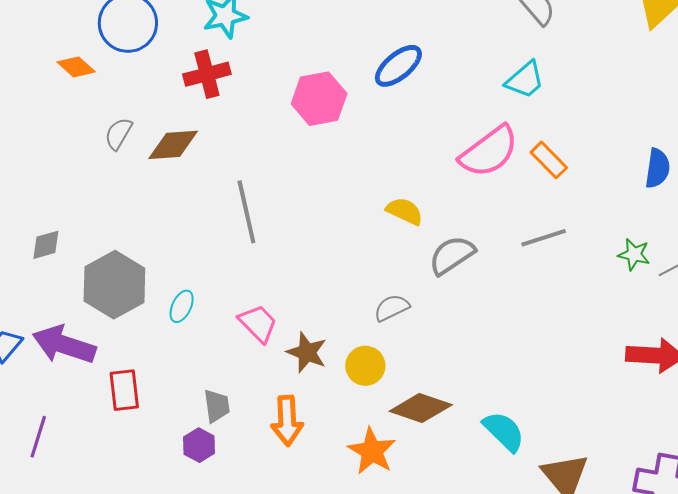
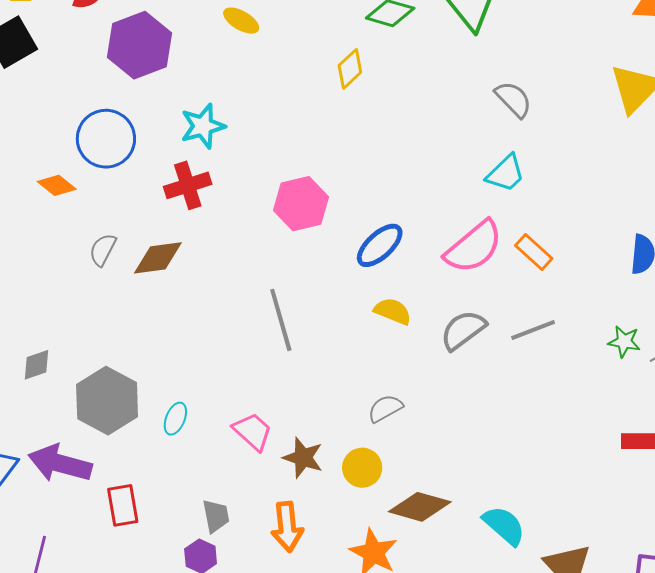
blue ellipse: (398, 66) -> (380, 245), moved
gray line: (246, 212) -> (281, 320), moved
gray semicircle: (452, 255) -> (463, 330), moved

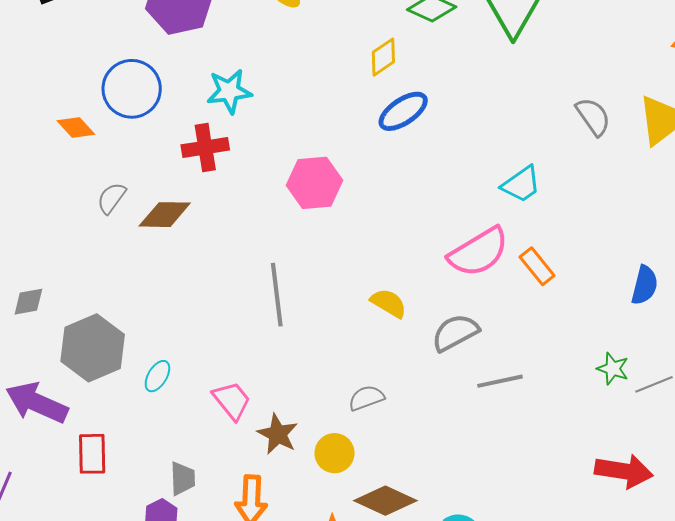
gray semicircle: (513, 99) -> (593, 117), moved
blue ellipse: (380, 245) -> (403, 111), moved
gray line: (533, 330) -> (500, 381), moved

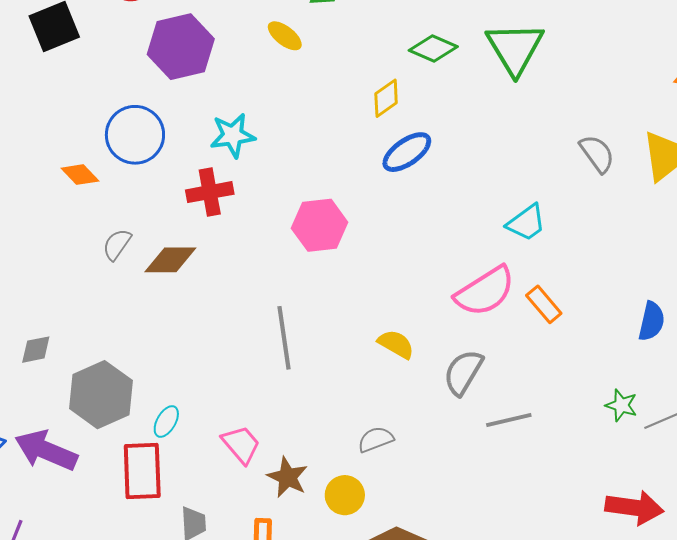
gray semicircle: (455, 333) -> (463, 372), turned -30
red rectangle: (92, 454) -> (142, 471), moved, size x1.4

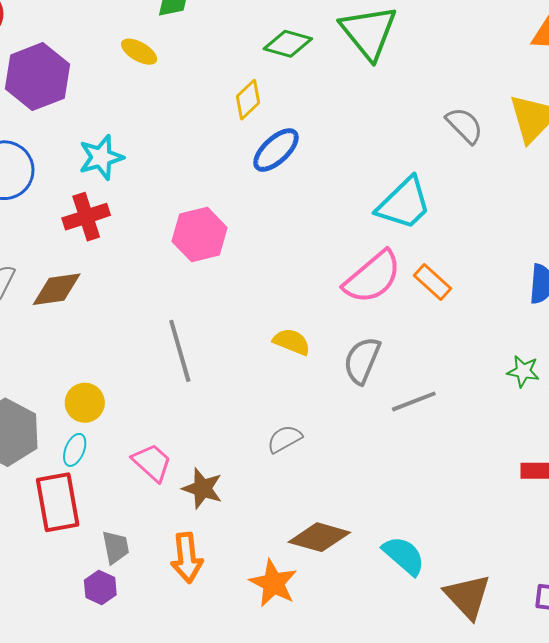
cyan trapezoid: (526, 223) -> (404, 204), size x1.4
yellow circle: (345, 495) -> (85, 403), moved

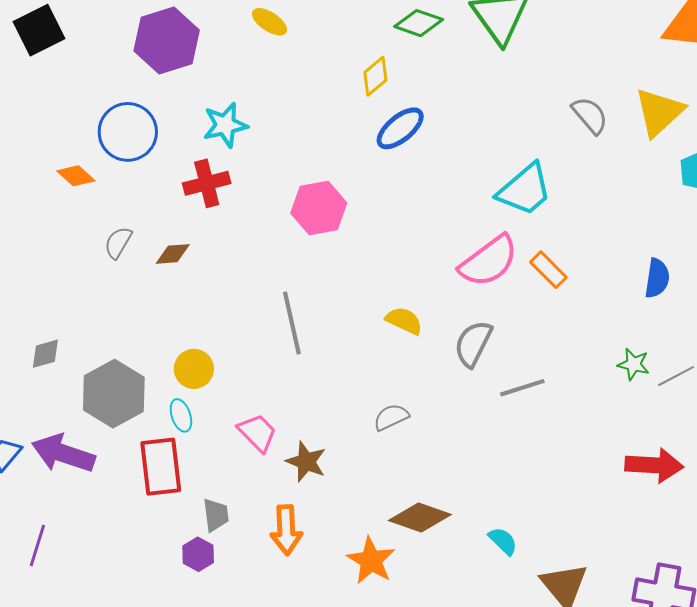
brown diamond: (57, 289) -> (173, 254), size x0.7
cyan ellipse: (75, 450) -> (181, 415), turned -44
cyan semicircle: (404, 556) -> (503, 541), size x0.7

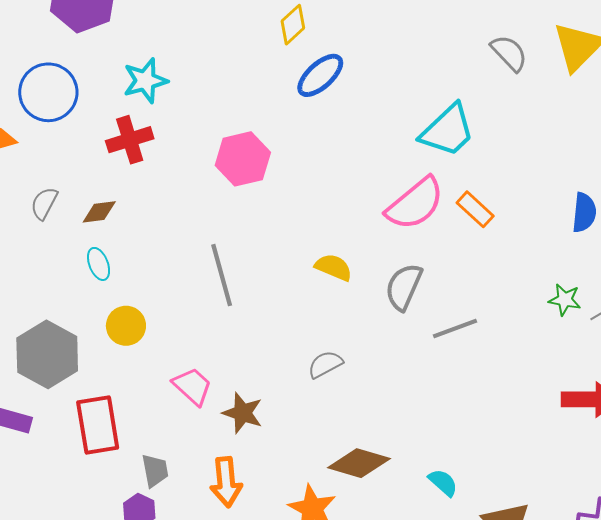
cyan ellipse: (181, 415) -> (99, 264), moved

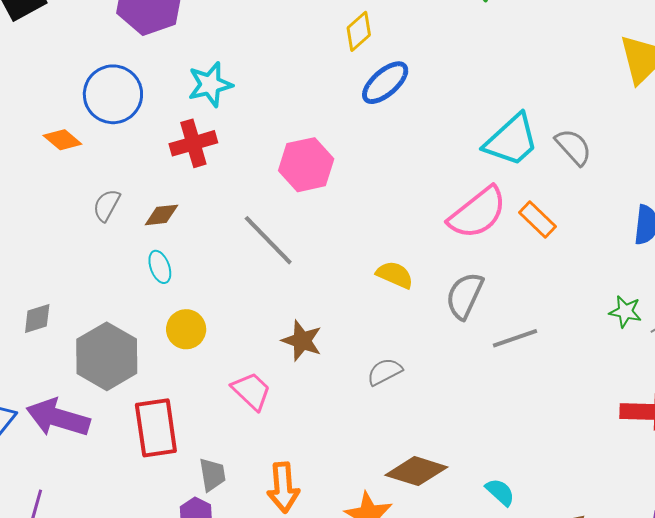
gray semicircle: (509, 53) -> (573, 147), moved
gray line: (222, 275) -> (268, 240), moved, turned -30
brown star: (243, 413) -> (302, 341), moved

